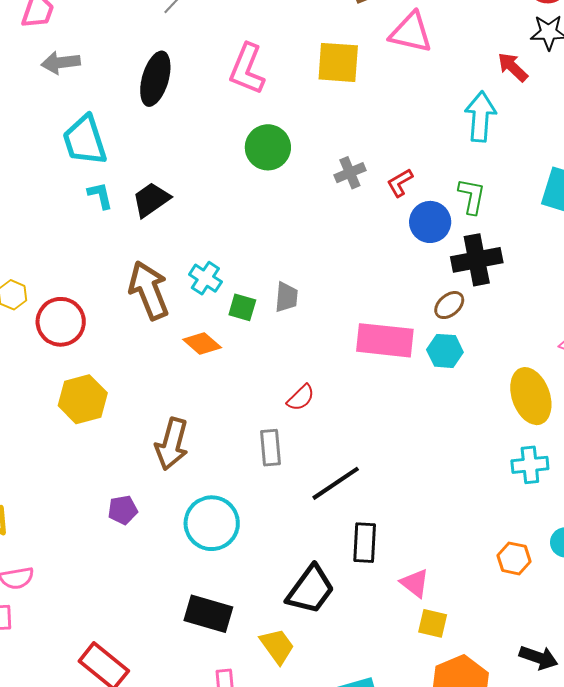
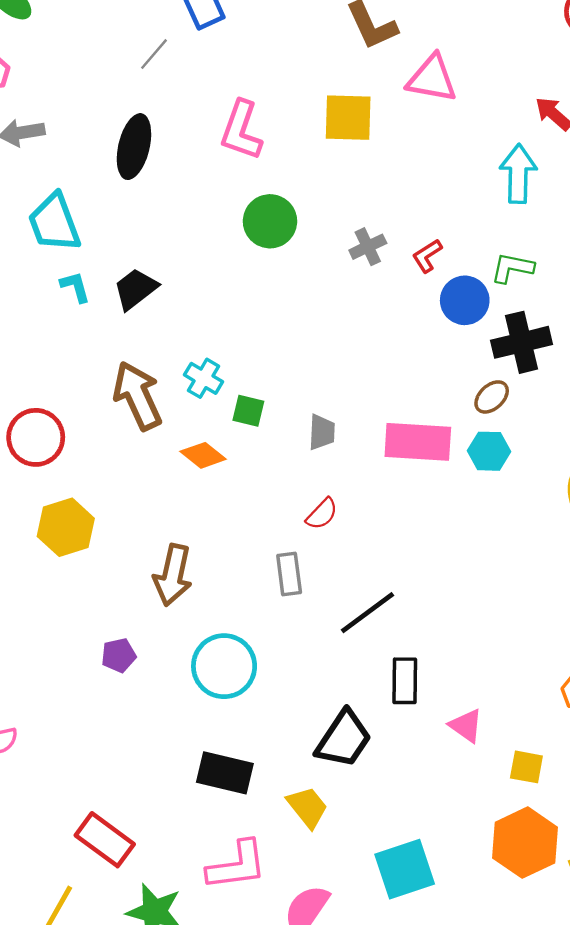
green L-shape: (472, 196) -> (512, 268), turned -87
gray trapezoid: (286, 297) -> (322, 432), moved
yellow square: (433, 623) -> (526, 767), moved

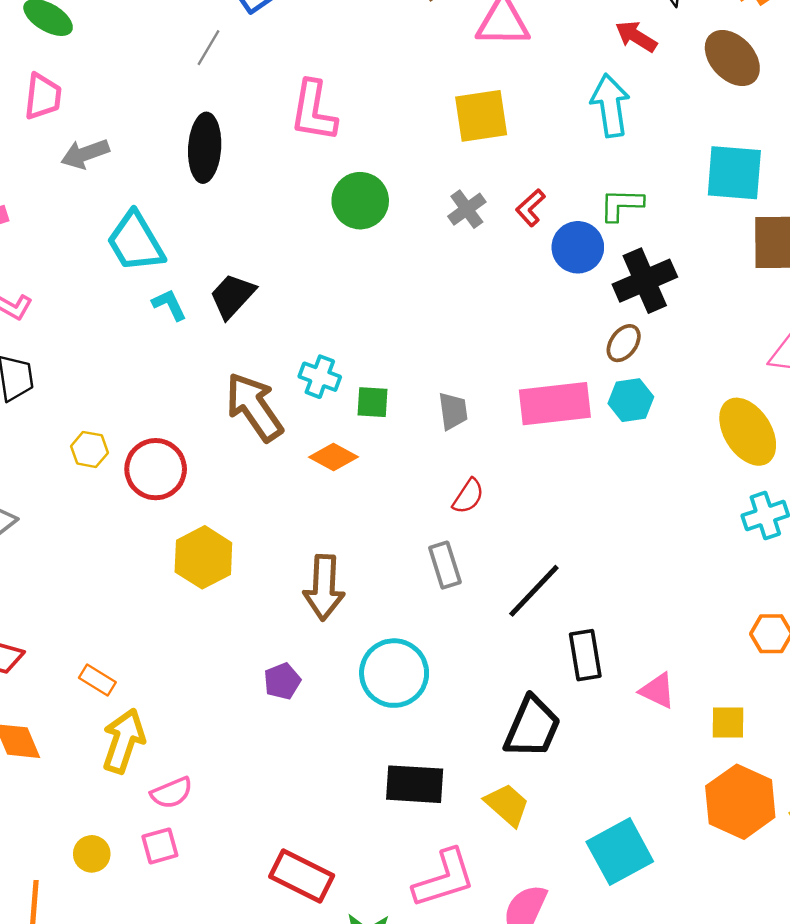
yellow square: (348, 118) -> (481, 116), moved

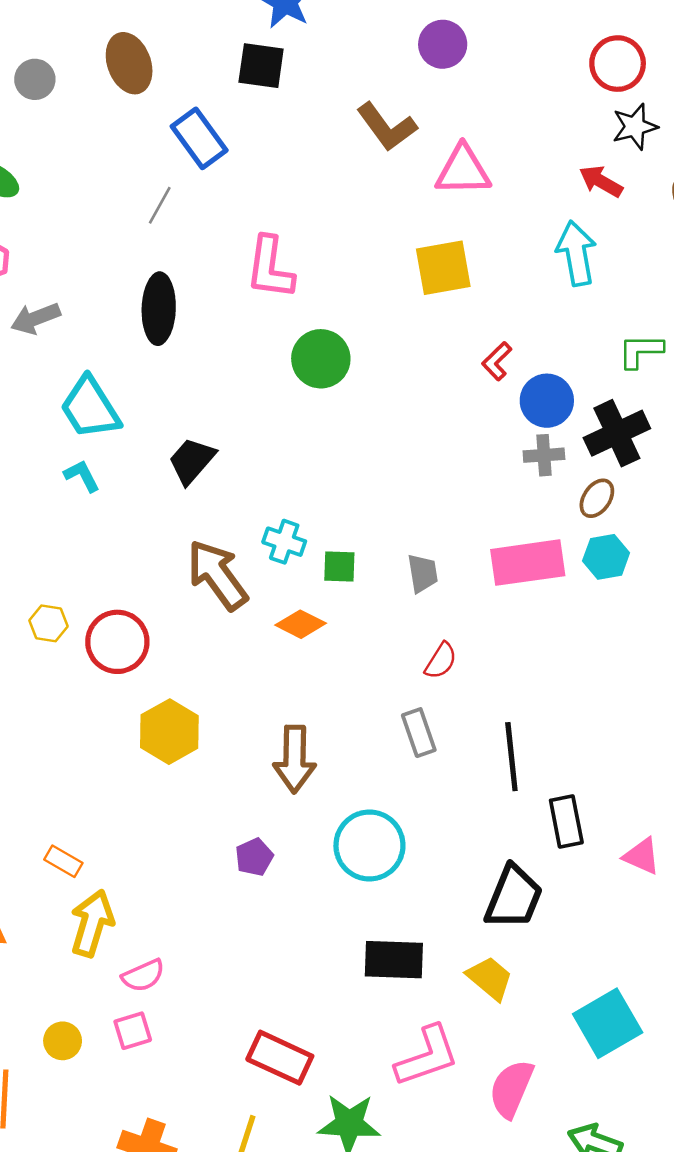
green L-shape: (621, 205) -> (641, 351), moved
gray cross: (467, 209) -> (544, 455), moved, turned 33
cyan L-shape: (169, 305) -> (82, 476), moved
black line: (534, 591) -> (511, 757), turned -48

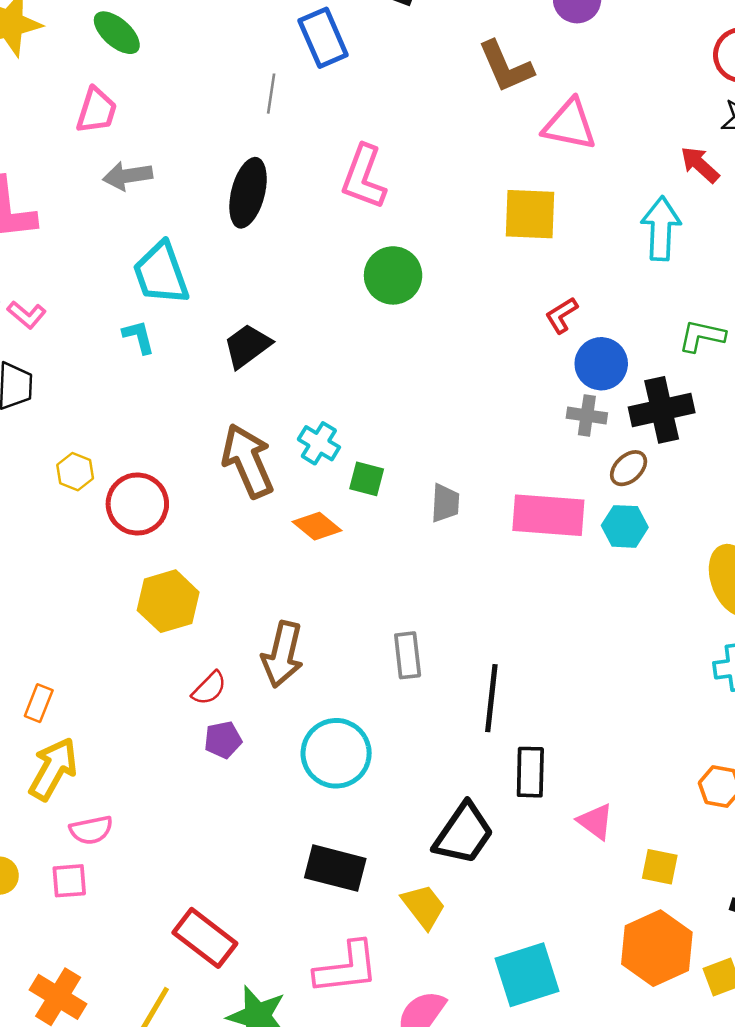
gray line: (160, 205) -> (271, 94), turned -33
red semicircle: (441, 661) -> (209, 688), moved
orange rectangle: (63, 861) -> (39, 703), turned 69

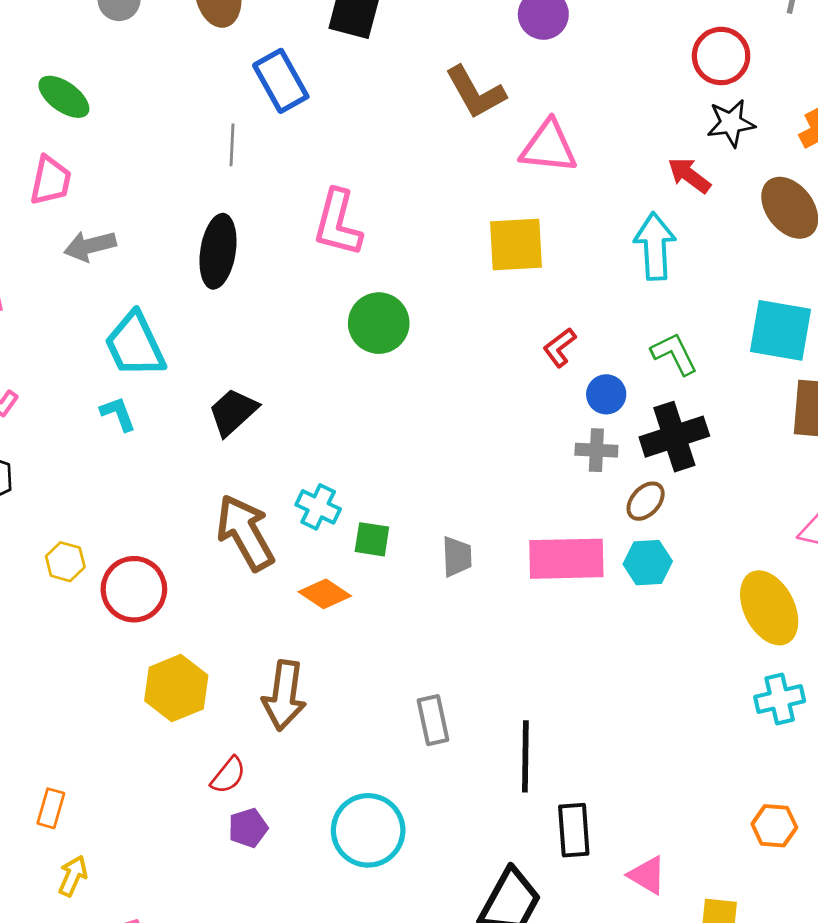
green L-shape: (702, 336) -> (674, 354), moved, turned 57
blue circle: (601, 364) -> (606, 394), size x0.7
brown arrow: (283, 654) -> (284, 695), moved
yellow arrow: (53, 769) -> (73, 876), size x0.6

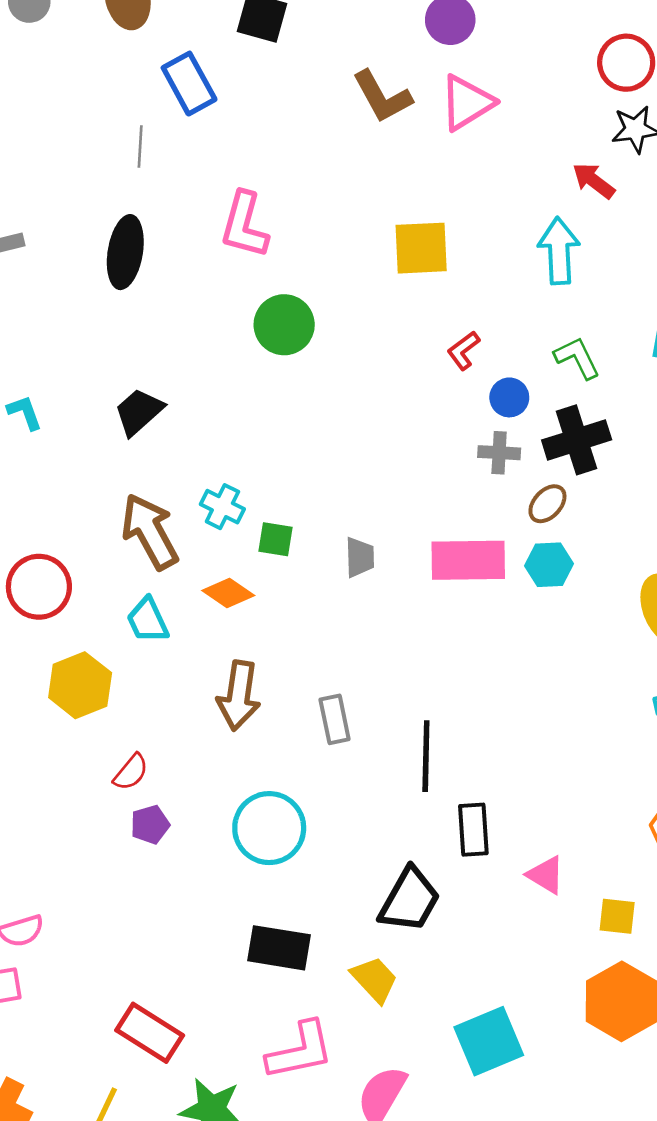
pink triangle: (549, 147) -> (467, 103), moved, turned -38
cyan trapezoid: (135, 345) -> (148, 620), moved, size x0.7
brown arrow: (284, 695) -> (239, 696), moved

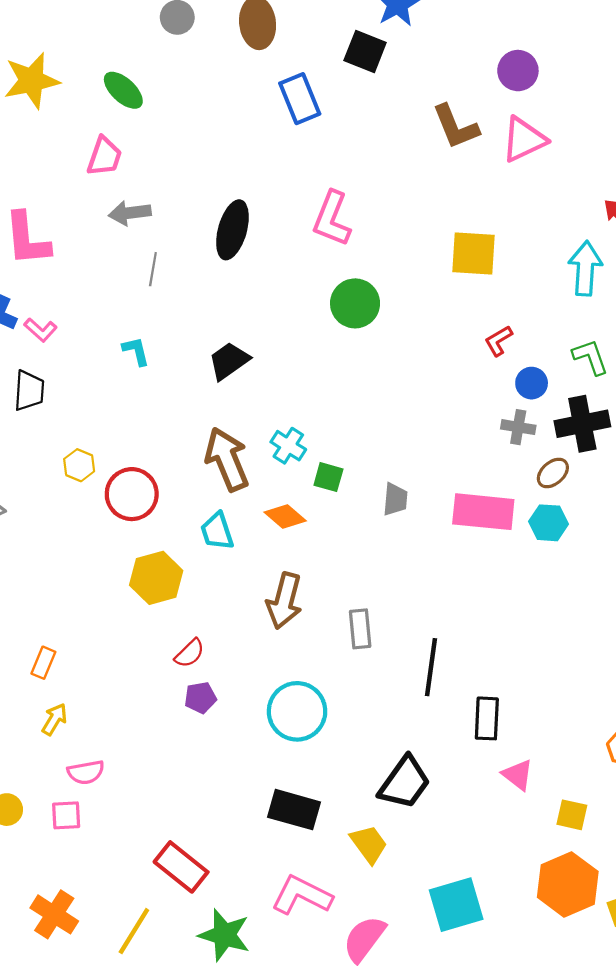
gray line: (140, 147) -> (153, 269), moved
black rectangle: (473, 830) -> (487, 718), moved
pink L-shape: (300, 1051) -> (302, 895), turned -148

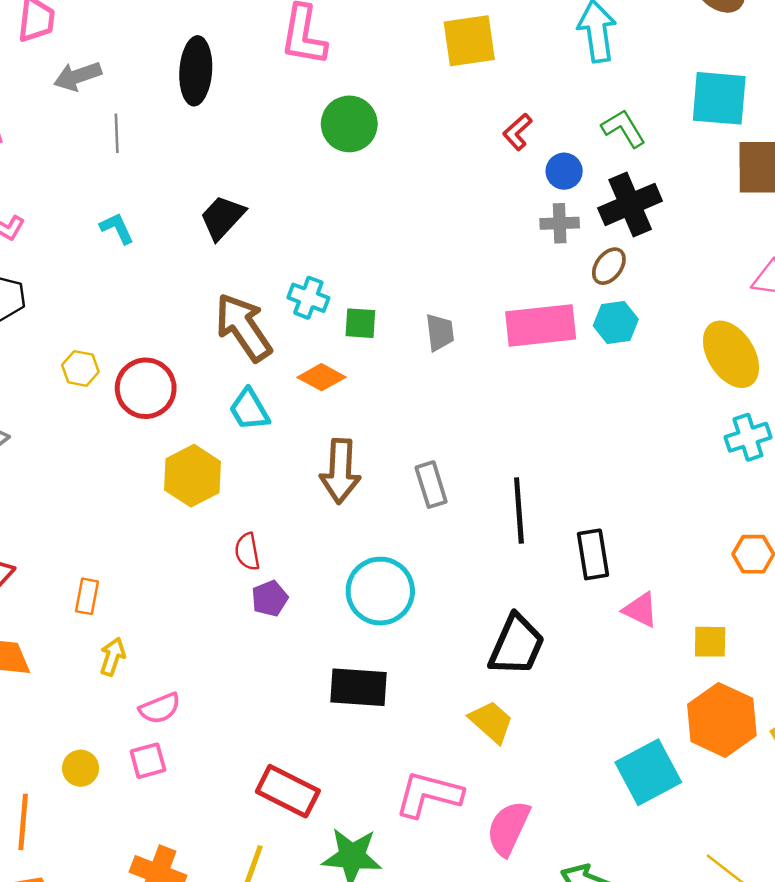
red semicircle: (190, 653) -> (247, 552), turned 136
black rectangle: (294, 810) -> (359, 687), moved
cyan square: (456, 905) -> (648, 772), moved

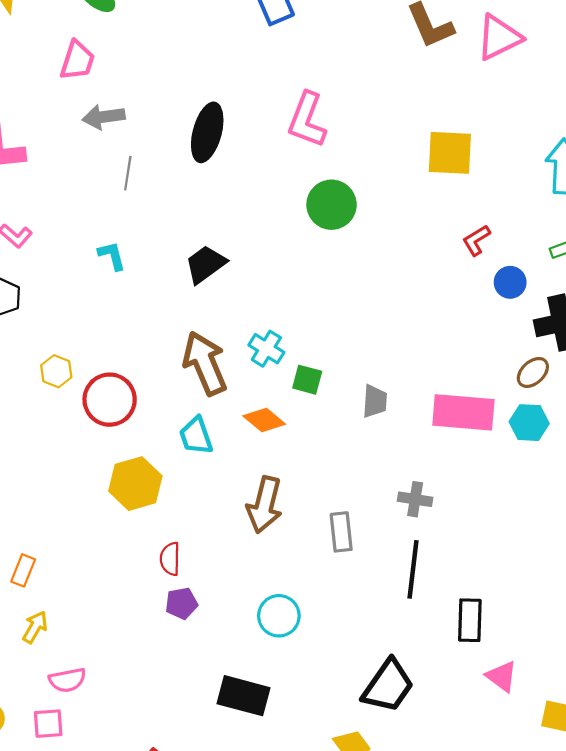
gray cross: (560, 223) -> (415, 499), moved
cyan circle: (380, 591) -> (279, 616), size x0.7

